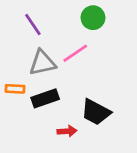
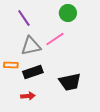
black trapezoid: (96, 112) -> (70, 82), turned -40
red arrow: (67, 131) -> (28, 96), moved

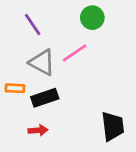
gray triangle: (31, 46) -> (42, 62), turned 40
black trapezoid: (70, 82) -> (113, 126), moved, turned -85

